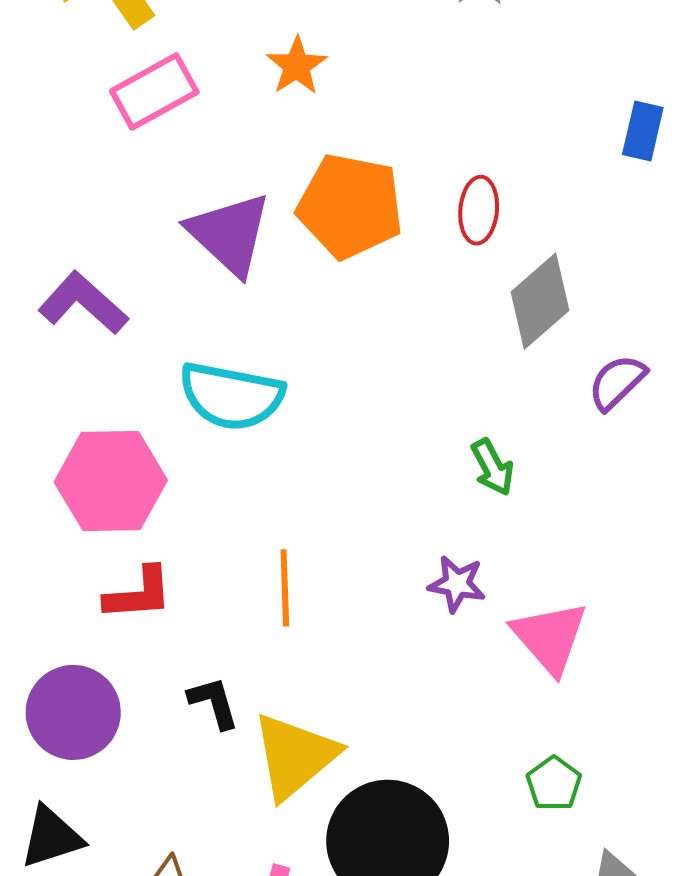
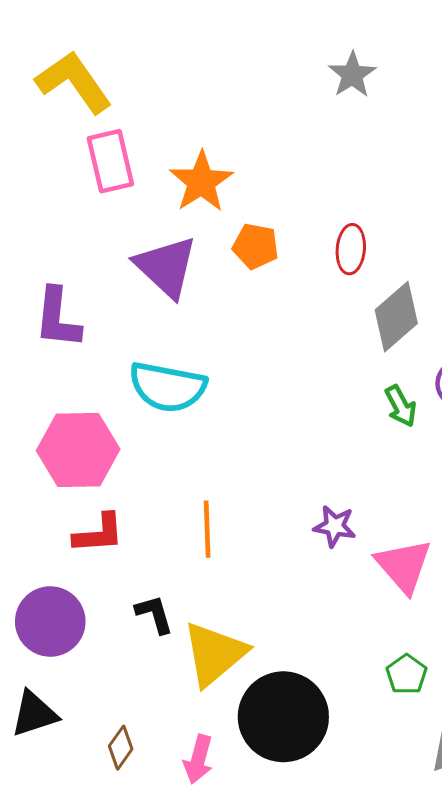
orange star: (297, 66) -> (201, 182), moved, size x1.4
pink rectangle: (154, 91) -> (110, 161), turned -74
orange pentagon: (350, 206) -> (256, 246), size x0.6
purple L-shape: (83, 303) -> (58, 318), turned -126
green arrow: (492, 467) -> (401, 406), moved

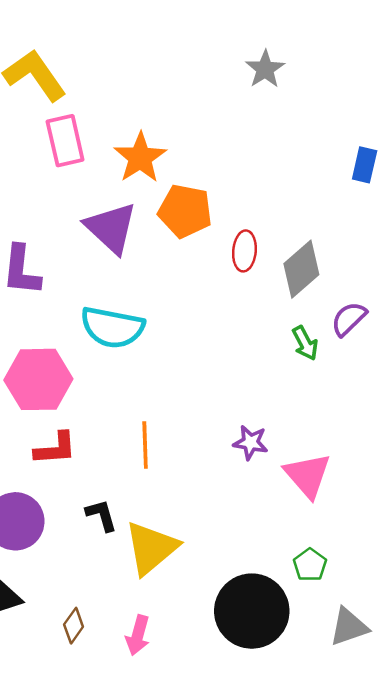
orange pentagon: (256, 246) -> (185, 211), size x1.4
red ellipse: (351, 249) -> (244, 251), moved
black circle: (283, 717) -> (252, 611), moved

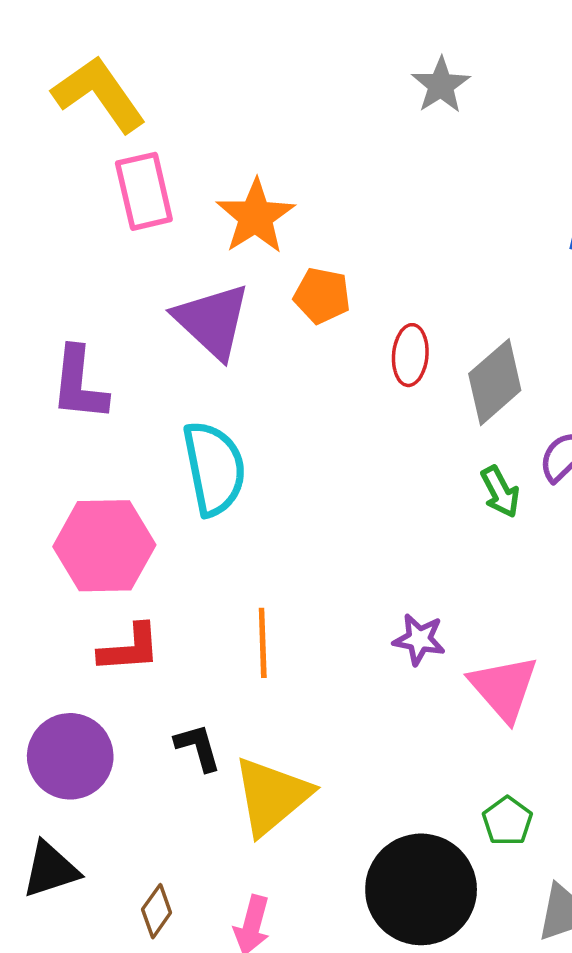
orange pentagon: (185, 211) -> (322, 296), size x0.7
cyan semicircle: (112, 327) -> (214, 468), turned -112

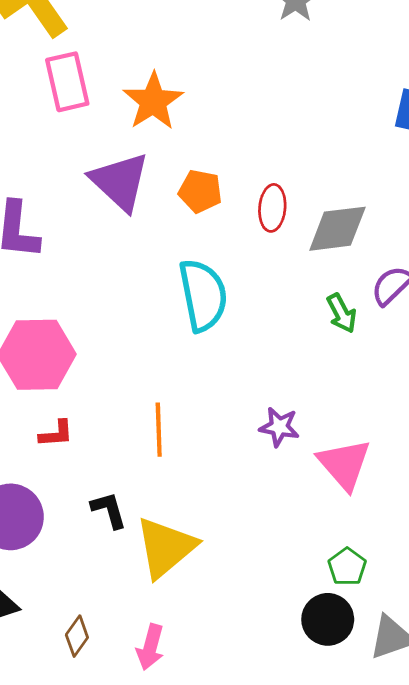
orange pentagon: (322, 296) -> (200, 191), moved
gray diamond: (495, 382) -> (337, 229), turned 34
cyan semicircle: (214, 468) -> (203, 295), moved
red L-shape: (130, 648) -> (56, 434), size x0.7
black circle: (421, 889) -> (328, 619), moved, size x0.6

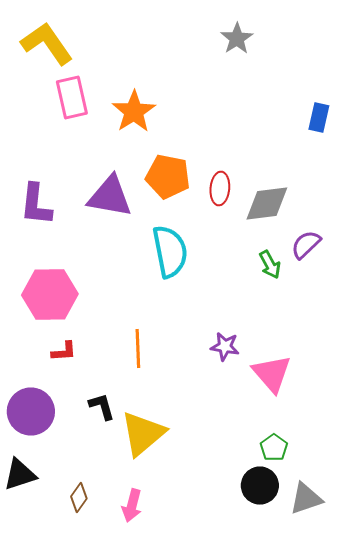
purple triangle: (120, 182) -> (110, 196), moved, turned -33
orange pentagon: (200, 191) -> (168, 176), size x1.4

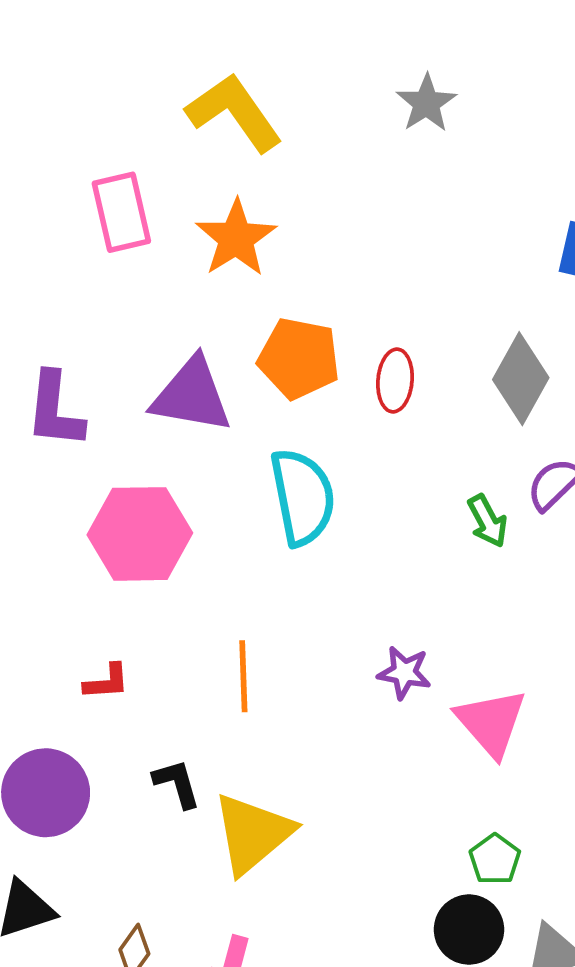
yellow L-shape: (47, 44) -> (234, 112), moved
gray diamond: (267, 204) -> (521, 379), moved, turned -54
pink hexagon: (50, 294) -> (140, 534), moved

